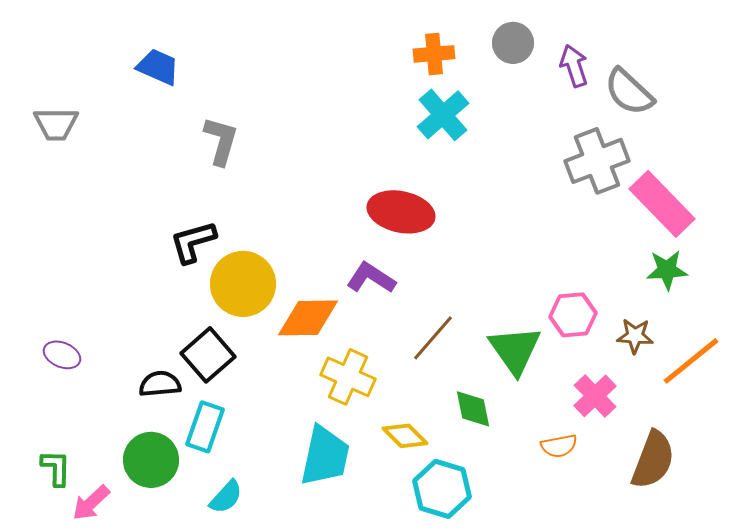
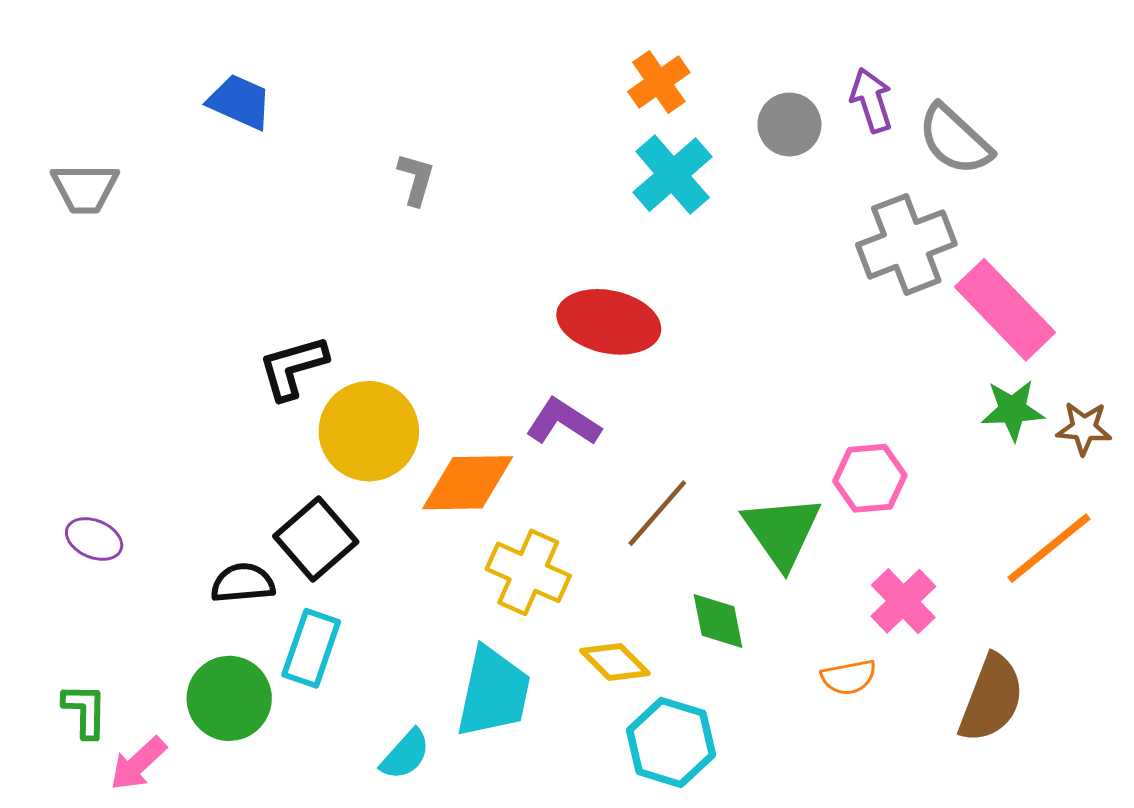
gray circle: (513, 43) -> (789, 124), moved
orange cross: (434, 54) -> (659, 82), turned -30
gray L-shape: (221, 141) -> (416, 179), moved, size x0.7
brown star: (635, 336) -> (1084, 428), moved
cyan semicircle: (226, 497) -> (405, 755), moved

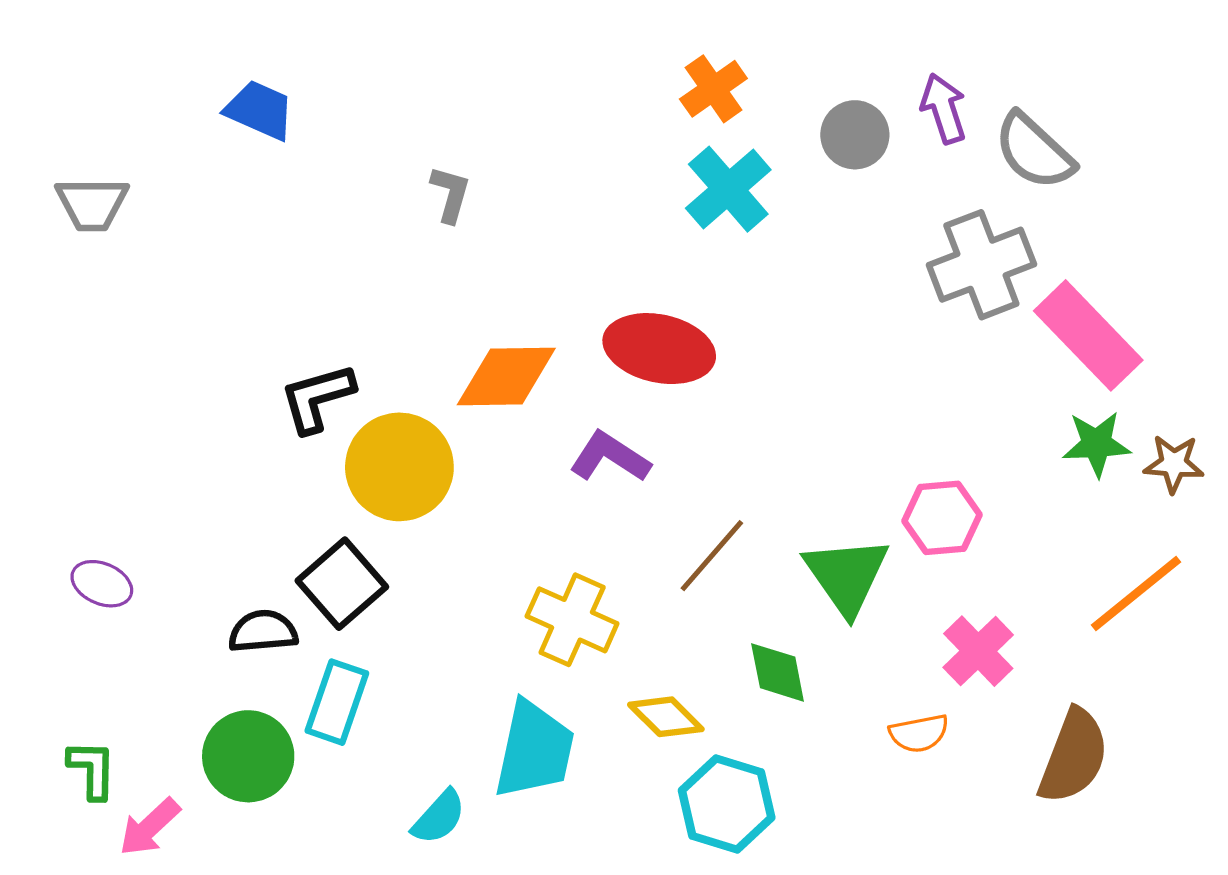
orange diamond: (468, 483) -> (506, 377), moved

